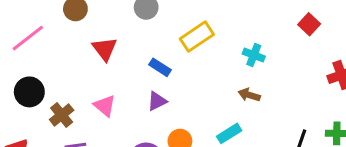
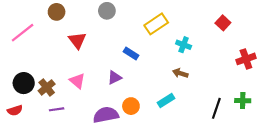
yellow rectangle: (197, 37) -> (156, 24), moved
blue rectangle: (160, 67) -> (131, 53), moved
black circle: (29, 92) -> (24, 83), moved

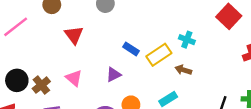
red square: (223, 23) -> (229, 16), size x1.5
yellow rectangle: (156, 24) -> (159, 55), moved

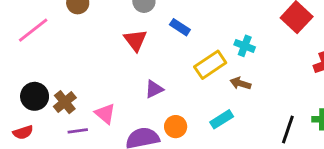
red triangle: (74, 35) -> (135, 40), moved
blue rectangle: (131, 49) -> (180, 27), moved
pink triangle: (74, 78) -> (105, 114), moved

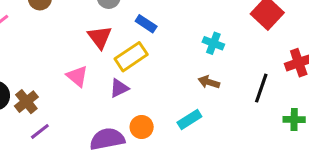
yellow rectangle: (210, 65) -> (131, 57), moved
pink triangle: (105, 114) -> (77, 76), moved
black line: (288, 129) -> (261, 88), moved
purple line: (78, 131) -> (40, 131), turned -30

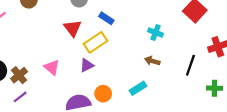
pink triangle: (77, 76) -> (52, 67), moved
purple line: (40, 131) -> (20, 97), moved

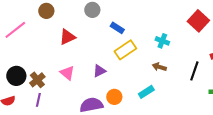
red triangle: (73, 28) -> (67, 37), moved, turned 42
yellow rectangle: (95, 42) -> (125, 50), moved
purple line: (20, 97) -> (38, 100), turned -40

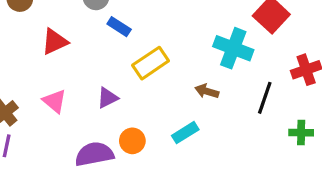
blue rectangle: (117, 28) -> (119, 27), moved
cyan cross: (162, 41) -> (233, 48), moved, size x1.6

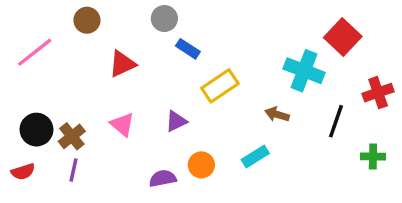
purple semicircle: (94, 154) -> (163, 178), size x0.7

